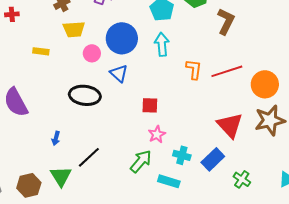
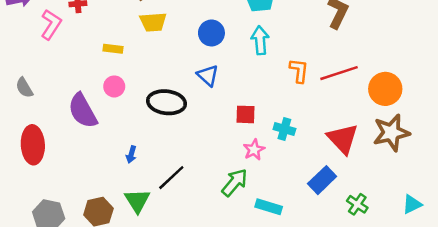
blue circle: (122, 38) -> (211, 33), size x0.7
pink circle: (92, 53) -> (114, 86), moved
cyan cross: (182, 155) -> (284, 129), moved

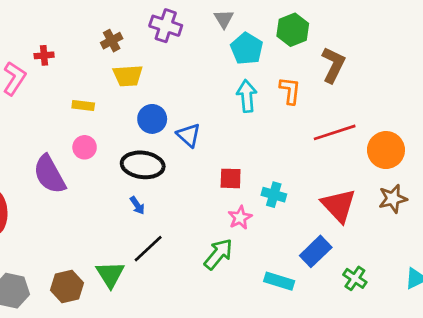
blue circle: (211, 33) -> (152, 119), moved
orange L-shape: (299, 71) -> (290, 91), moved
brown star: (391, 133) -> (393, 199), size x0.7
blue arrow: (131, 155) -> (137, 205), moved, turned -49
cyan rectangle: (269, 207) -> (279, 281), moved

